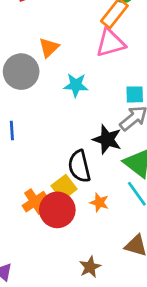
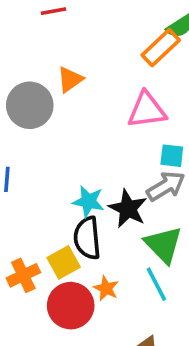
pink triangle: (110, 43) -> (147, 110), moved
cyan star: (76, 85) -> (88, 201), moved
red circle: (57, 210) -> (71, 306), moved

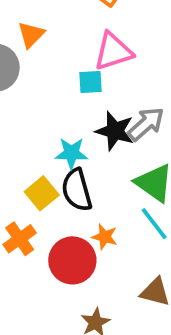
cyan square: (172, 156) -> (91, 82), moved
black star: (128, 209) -> (115, 131), moved
yellow square: (64, 262) -> (42, 193), moved

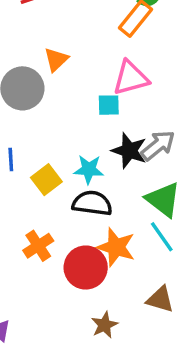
black semicircle: (77, 190) -> (92, 203), turned 111
yellow square: (42, 193) -> (46, 180), moved
orange star: (105, 237) -> (116, 247), size x1.6

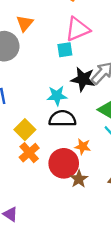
yellow square: (46, 180) -> (25, 130), moved
orange star: (116, 247) -> (83, 147), size x0.6
brown star: (104, 325) -> (79, 179), moved

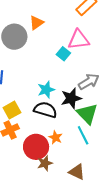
cyan square: (65, 50) -> (63, 54), turned 32
black star: (83, 79) -> (71, 98), moved, turned 30
cyan star: (57, 96) -> (46, 90), turned -30

